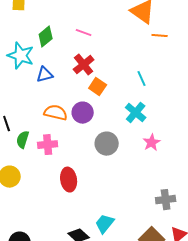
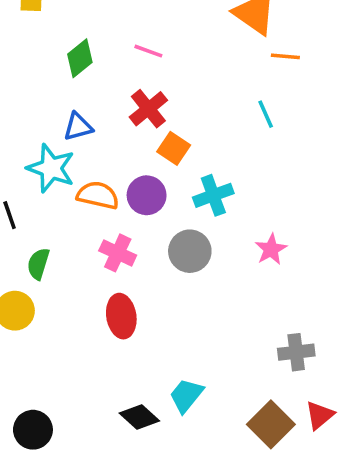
cyan star: (21, 56) -> (51, 168), moved
cyan line: (142, 79) -> (266, 114), moved
cyan cross: (136, 113) -> (213, 195), moved, turned 30
green semicircle: (23, 140) -> (38, 264), moved
pink cross: (48, 145) -> (118, 253), moved, turned 30

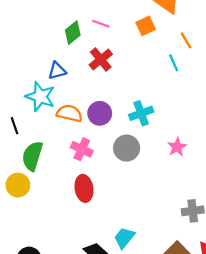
orange line: (285, 56) -> (186, 40), moved, turned 54
green diamond: (80, 58) -> (73, 33), moved
orange square: (174, 148) -> (146, 26), moved, turned 30
green semicircle: (38, 264) -> (32, 156), size x1.5

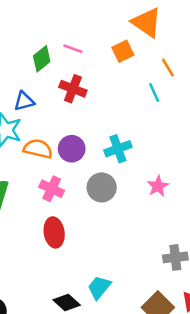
red cross: (101, 60) -> (73, 89), turned -30

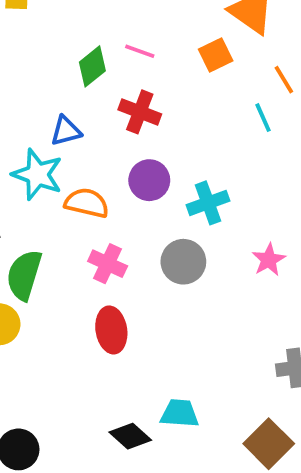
purple circle: (72, 149) -> (149, 180), moved
cyan trapezoid: (99, 287) -> (180, 413), turned 55

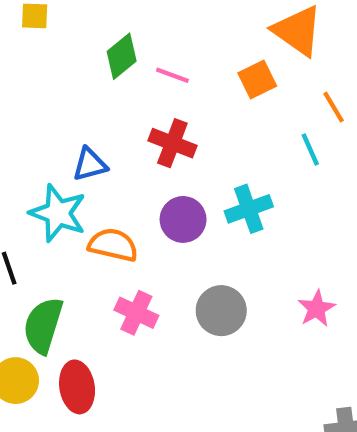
green diamond: (92, 66) -> (122, 56), moved
cyan cross: (208, 203) -> (249, 209), moved
red ellipse: (111, 330) -> (77, 387), moved

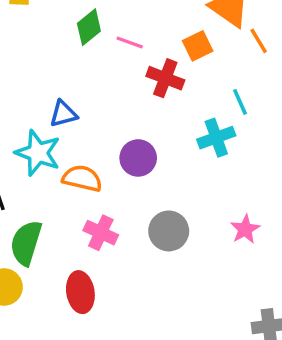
orange line: (334, 107) -> (259, 41), moved
red cross: (172, 143) -> (165, 78), moved
cyan cross: (249, 209) -> (216, 138), moved
red ellipse: (77, 387) -> (80, 292), moved

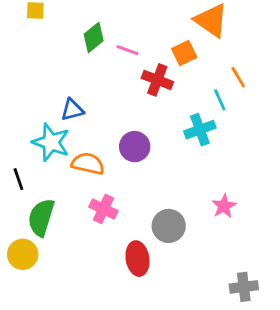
orange line: (259, 41) -> (238, 77), moved
gray circle: (169, 231) -> (169, 226), moved
red ellipse: (80, 292) -> (137, 259), moved

